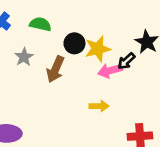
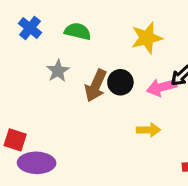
black circle: (74, 43) -> (120, 82), moved
yellow star: (98, 49) -> (147, 38), moved

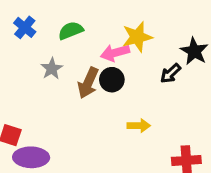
green semicircle: (78, 31) -> (71, 31), turned -35
pink arrow: (162, 87) -> (115, 53), moved

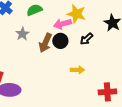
yellow star: (137, 37) -> (76, 14), turned 30
black arrow: (170, 73) -> (86, 39), moved

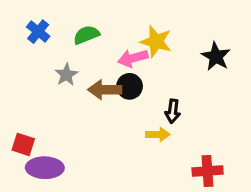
black arrow: (86, 39) -> (173, 111), moved, turned -40
brown arrow: (45, 43) -> (105, 90), turned 66

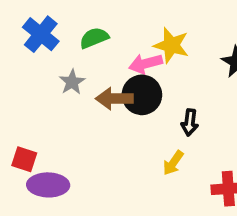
blue cross: (38, 32) -> (41, 34), size x1.4
black circle: (130, 86) -> (142, 95), size x1.4
yellow arrow: (158, 134) -> (173, 163), moved, turned 125

